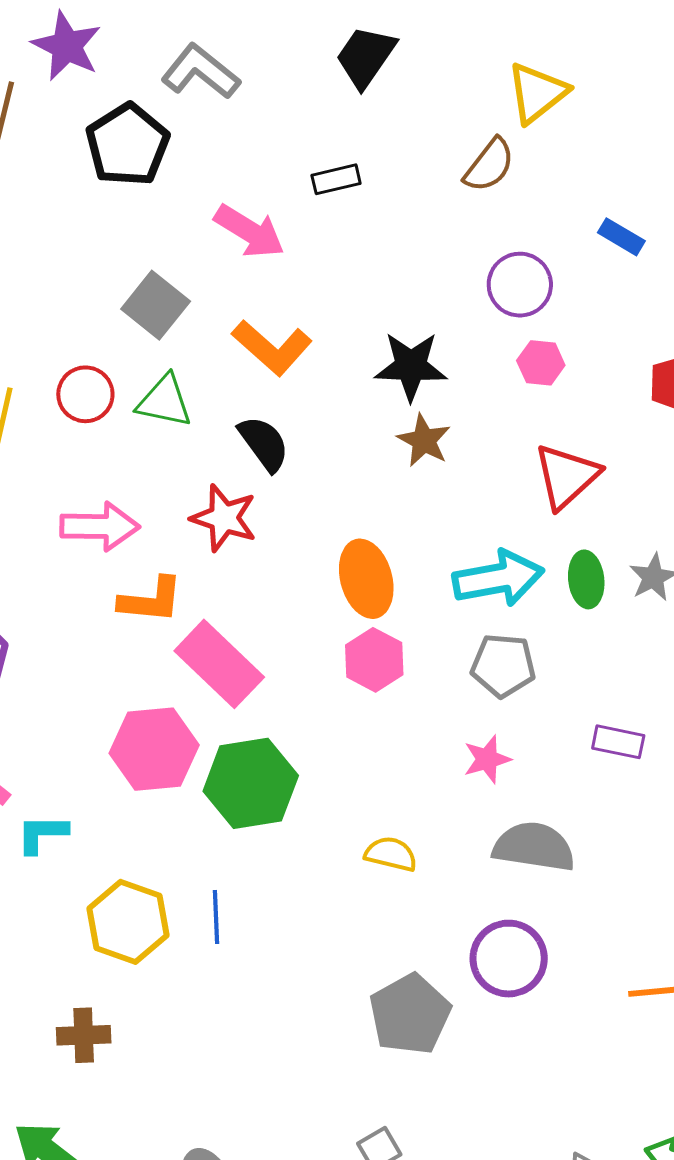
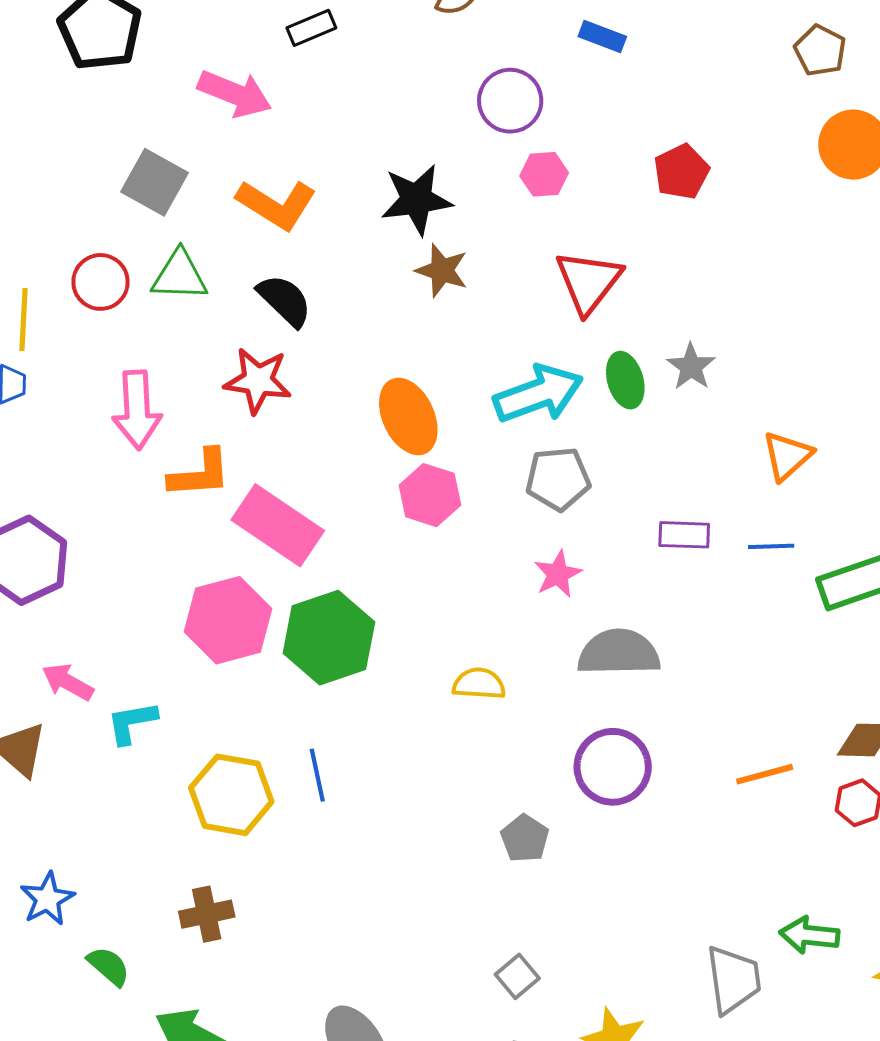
pink arrow: (100, 526) -> (137, 410), turned 96
gray pentagon: (410, 1014) -> (525, 838), size x0.6

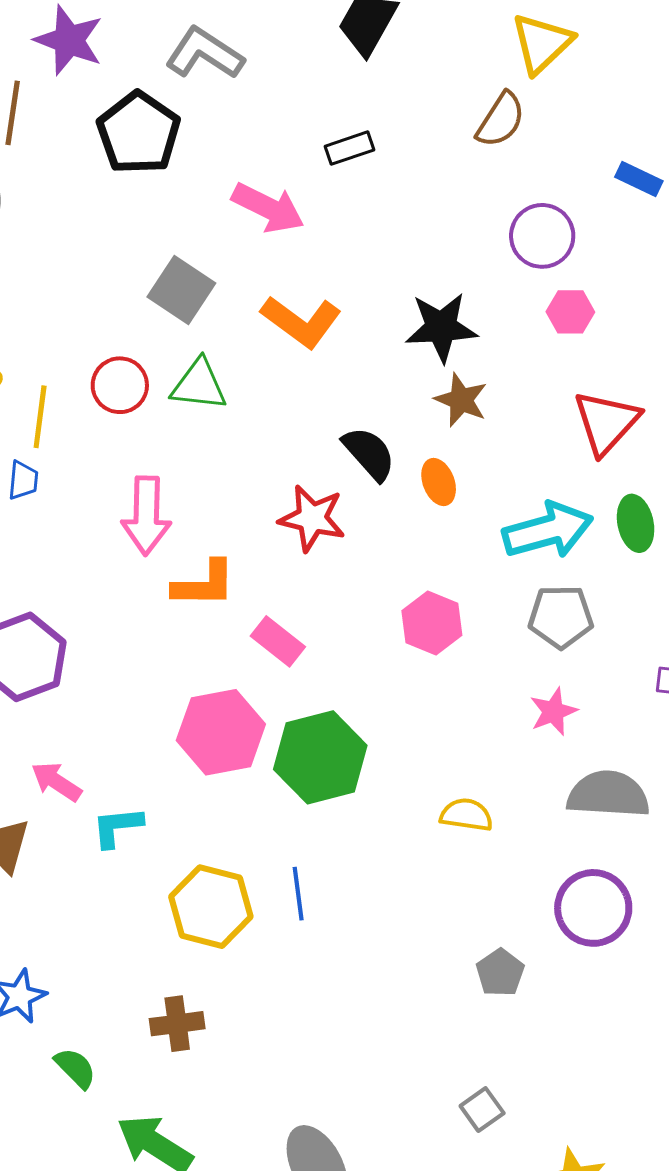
black semicircle: (285, 300) -> (369, 453), moved
red star: (258, 381) -> (312, 518), moved
orange ellipse: (408, 416) -> (439, 482), moved, size x0.6
pink rectangle: (278, 525) -> (278, 641), size x0.6

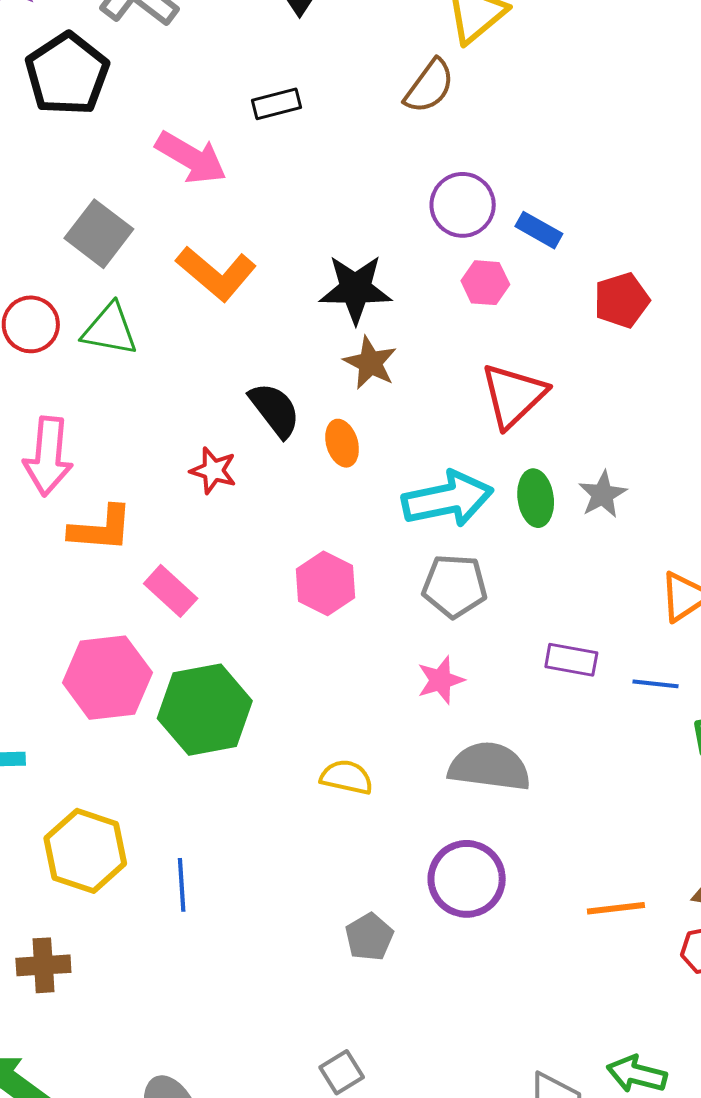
blue rectangle: (639, 179) -> (539, 230), moved
red star: (312, 518) -> (213, 471), size x0.7
blue line: (298, 894) -> (182, 885), moved

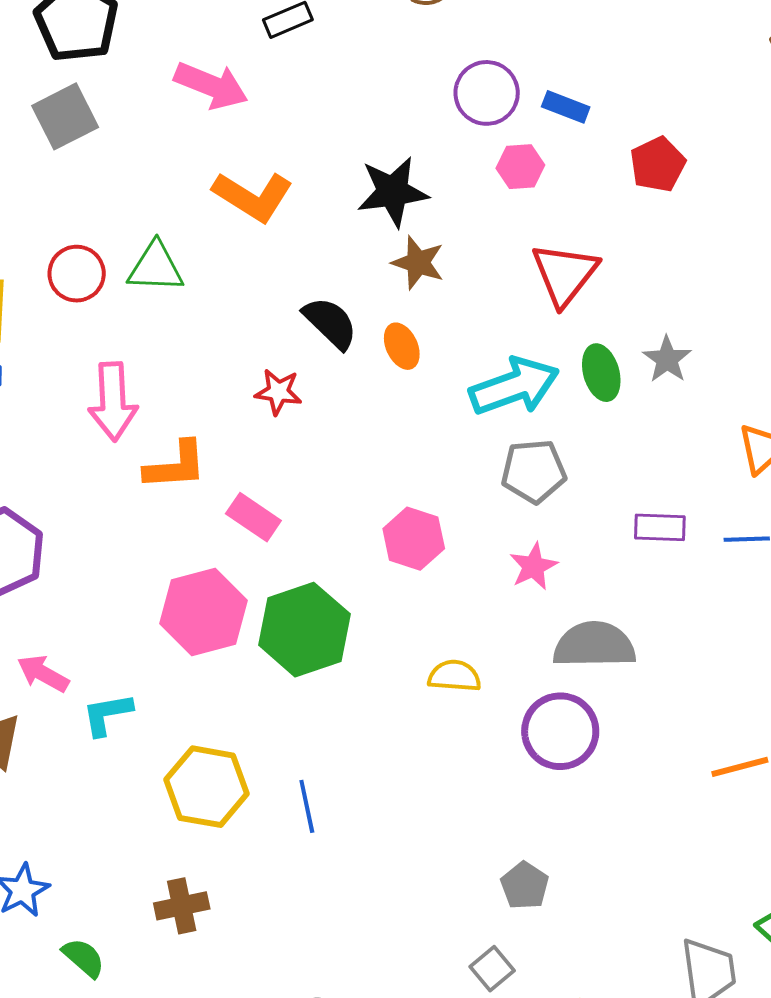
gray square: (99, 234) -> (65, 116), moved, turned 34
pink hexagon: (325, 583) -> (414, 539), moved
purple circle: (467, 879) -> (560, 731), moved
gray pentagon: (369, 937) -> (525, 886), moved

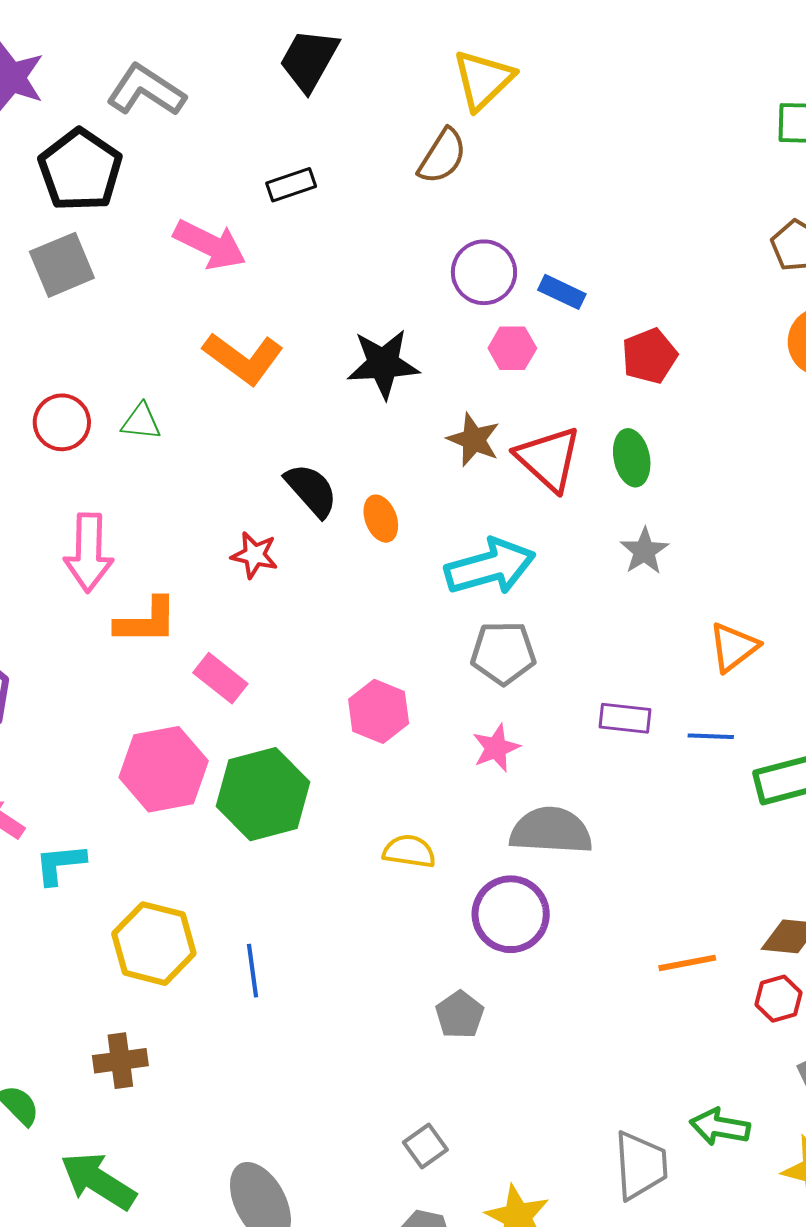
brown star: (418, 263) -> (474, 440), moved
green triangle: (156, 267) -> (141, 422), size x0.7
red triangle: (565, 274) -> (548, 459), turned -30
green ellipse: (601, 373) -> (632, 458), moved
gray pentagon: (525, 886) -> (460, 1015), moved

